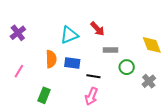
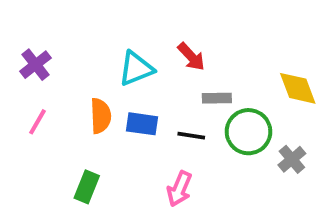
green circle: (127, 67) -> (248, 132), size x1.5
pink line: (19, 71) -> (37, 122), moved
black line: (93, 76) -> (191, 136), moved

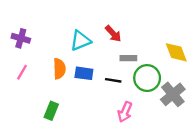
purple cross: (35, 65) -> (21, 38), turned -36
gray cross: (292, 159) -> (173, 94), size x1.5
pink arrow: (179, 189) -> (125, 112), moved

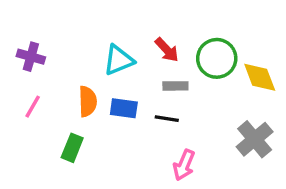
gray rectangle: (128, 58) -> (175, 86), moved
green circle: (147, 78) -> (217, 58), moved
green rectangle: (51, 111) -> (72, 148), moved

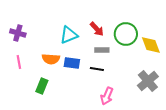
orange semicircle: (88, 101) -> (51, 59), turned 96
pink line: (33, 107) -> (19, 62), turned -40

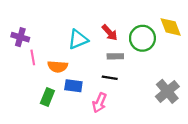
yellow diamond: (151, 45) -> (171, 27), moved
pink line: (19, 62) -> (33, 57), moved
blue rectangle: (72, 63) -> (73, 86), moved
pink arrow: (107, 96) -> (99, 103), moved

